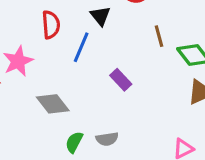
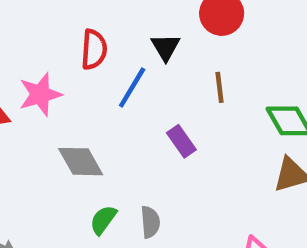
brown line: (159, 36) -> (219, 87), moved
gray semicircle: (107, 139) -> (150, 222), turned -95

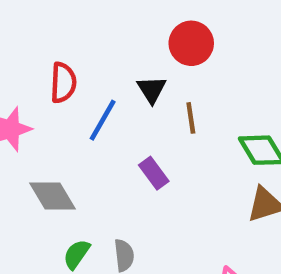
black triangle: (166, 47) -> (152, 90), moved

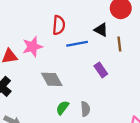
black triangle: (152, 90) -> (101, 30), turned -32
blue line: (103, 120) -> (77, 44), turned 48

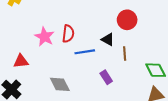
pink star: (33, 47) -> (44, 37), moved, turned -30

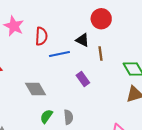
pink star: (44, 37) -> (14, 26), moved

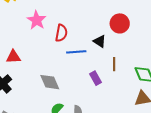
brown line: (101, 54) -> (114, 64), moved

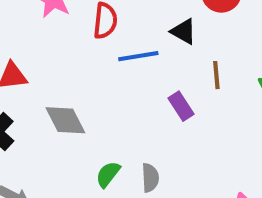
gray diamond: (50, 82) -> (65, 120), moved

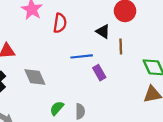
blue line: (138, 56) -> (82, 56), moved
brown line: (216, 75) -> (121, 46), moved

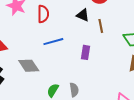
blue line: (82, 56) -> (53, 42), moved
purple rectangle: (99, 73) -> (86, 52), turned 48

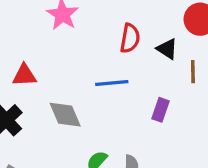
red semicircle: (43, 14) -> (130, 38), moved

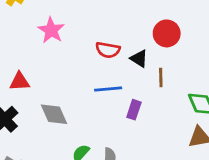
red semicircle: (130, 38) -> (108, 50), turned 90
blue line: (112, 83) -> (108, 89), moved

